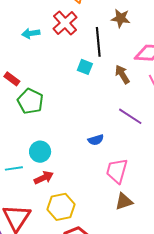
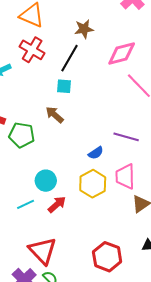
black line: (98, 42) -> (70, 58), turned 52
brown arrow: (122, 74) -> (55, 115), moved
purple line: (130, 116) -> (126, 137), moved
yellow hexagon: (61, 207) -> (93, 184), moved

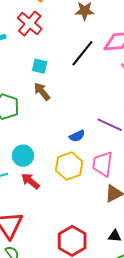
black line: (70, 58) -> (82, 53), moved
cyan square: (64, 86) -> (40, 66), moved
red arrow: (57, 204) -> (30, 181), turned -108

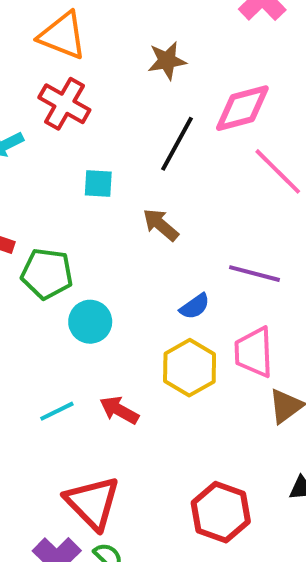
brown arrow: (42, 91) -> (161, 225), moved
cyan circle: (23, 156) -> (90, 322), moved

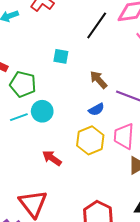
cyan square: (98, 183) -> (61, 56), moved
brown arrow: (161, 225) -> (98, 80), moved
cyan line: (57, 411) -> (19, 117), moved

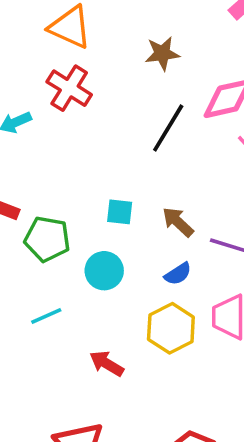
cyan square: (61, 56) -> (120, 212), moved
cyan circle: (42, 111) -> (104, 271), moved
cyan line: (19, 117) -> (46, 316), moved

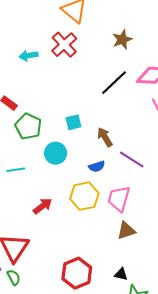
brown star: (162, 53) -> (122, 39), turned -30
cyan square: (120, 212) -> (73, 122), turned -35
red arrow: (107, 364) -> (42, 206), turned 96

